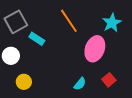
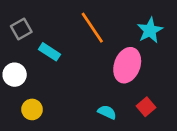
gray square: (16, 22) -> (21, 29), size x0.7
cyan semicircle: (80, 84) -> (107, 112), turned -104

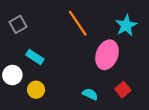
cyan rectangle: (49, 52) -> (35, 57), moved
white circle: (15, 75) -> (12, 75), moved
yellow circle: (32, 109) -> (36, 90), moved

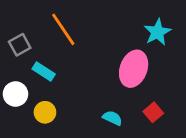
orange line: (78, 23) -> (63, 29), moved
gray square: (18, 24) -> (20, 45), moved

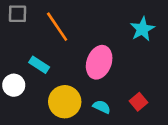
gray square: (20, 45) -> (18, 14), moved, turned 30
pink ellipse: (134, 69) -> (99, 62), moved
yellow circle: (45, 112) -> (65, 102), moved, size x1.6

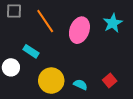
pink ellipse: (99, 62) -> (79, 30), moved

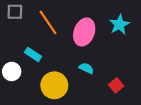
cyan semicircle: (80, 85) -> (86, 68), moved

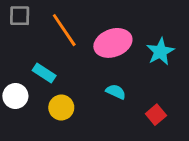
cyan star: (119, 25) -> (160, 52), moved
pink ellipse: (84, 32) -> (113, 43), turned 50
yellow circle: (54, 85) -> (61, 107), moved, size x0.7

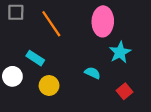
pink ellipse: (113, 43) -> (103, 21), moved, turned -68
cyan star: (160, 52) -> (120, 52), moved

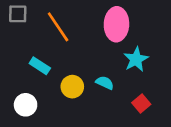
white circle: (12, 76) -> (26, 105), moved
yellow circle: (49, 86) -> (72, 87), moved

